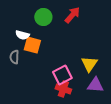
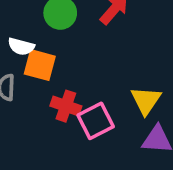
red cross: (63, 89) -> (66, 106), moved

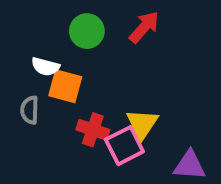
yellow triangle: (146, 100) -> (142, 124), moved

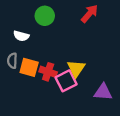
red arrow: (144, 27) -> (90, 14), moved
orange square: (65, 86) -> (29, 67), moved

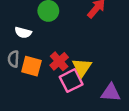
red cross: (48, 72) -> (59, 61), moved, turned 30

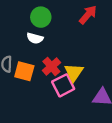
white semicircle: (23, 33) -> (35, 38), moved

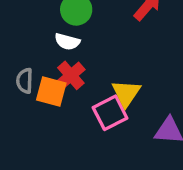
red cross: (51, 67) -> (71, 75), moved

